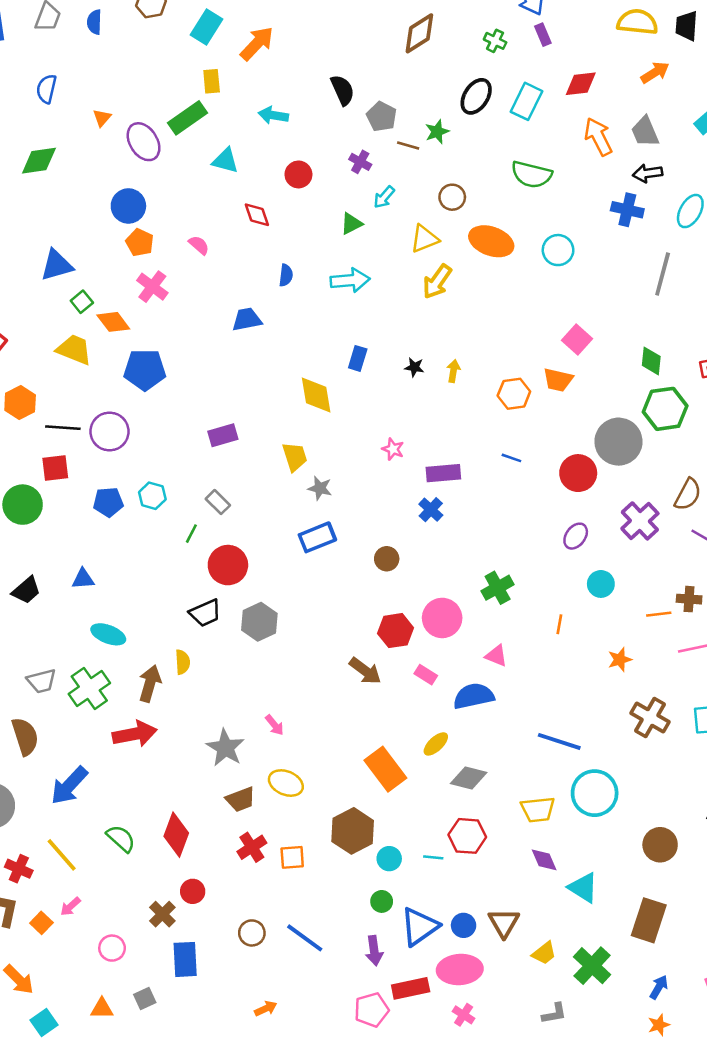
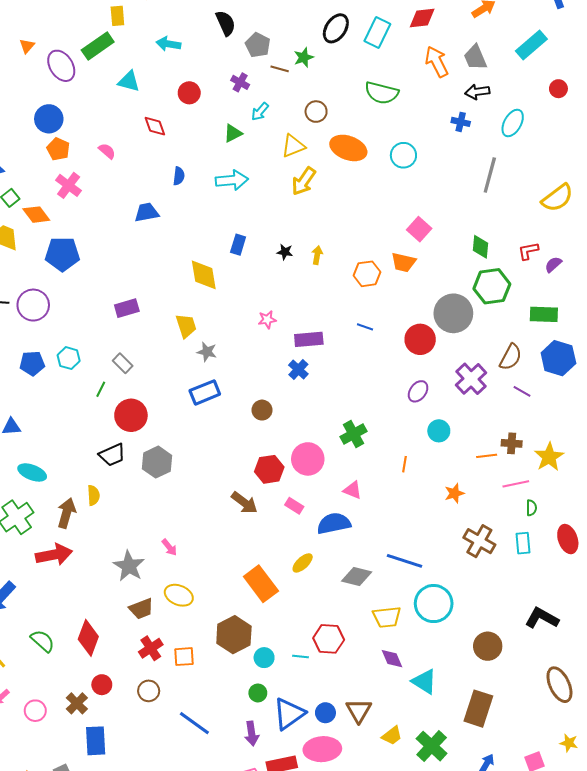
blue cross: (627, 210) -> (461, 122), size x0.7
pink star: (393, 449) -> (267, 320), turned -30
gray diamond: (469, 778) -> (357, 576), moved
brown circle: (252, 933) -> (149, 691), moved
pink circle: (112, 948) -> (35, 711), moved

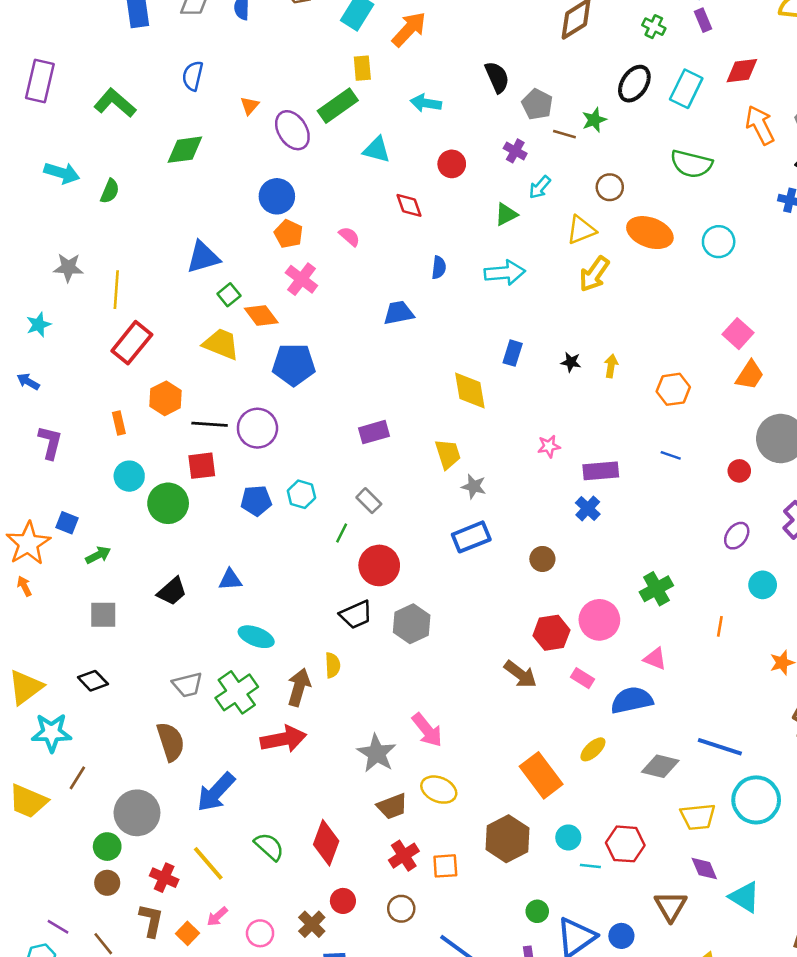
orange trapezoid: (403, 262) -> (750, 375), moved, turned -70
red circle: (420, 339) -> (739, 471), size x0.6
pink arrow: (169, 547) -> (427, 730), size x1.6
cyan circle: (264, 658) -> (568, 837), moved
brown triangle: (359, 711) -> (671, 906), moved

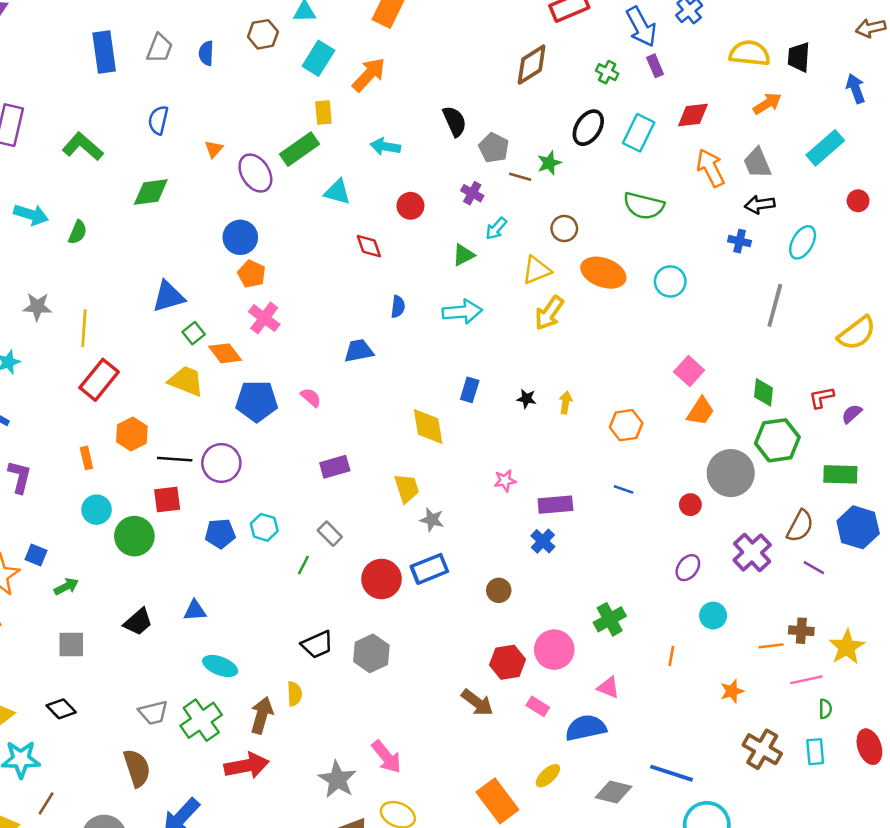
pink semicircle: (349, 236) -> (311, 397), moved
red circle: (379, 565) -> (381, 579), moved

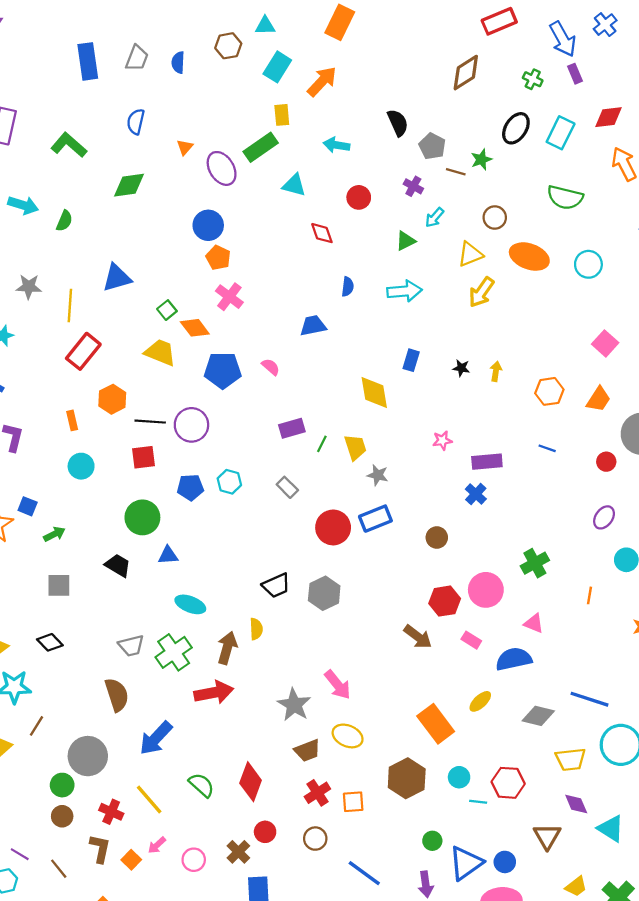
blue triangle: (168, 297) -> (117, 278), moved
orange trapezoid: (700, 411) -> (598, 399), moved
green circle: (134, 536) -> (142, 517), moved
green line: (303, 565) -> (322, 444), moved
black trapezoid: (138, 622) -> (118, 565), turned -108

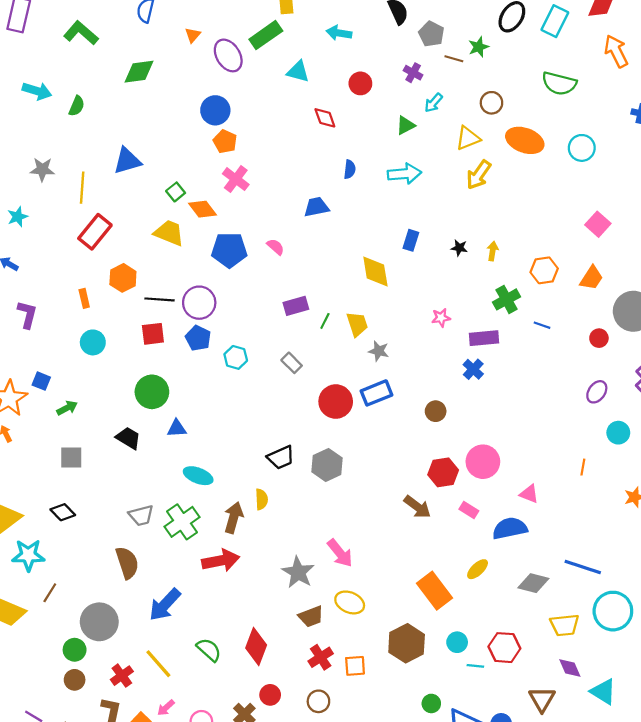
blue pentagon: (190, 487) -> (198, 338), moved, turned 30
green cross: (535, 563) -> (507, 299), moved
red cross: (111, 812) -> (122, 676), turned 30

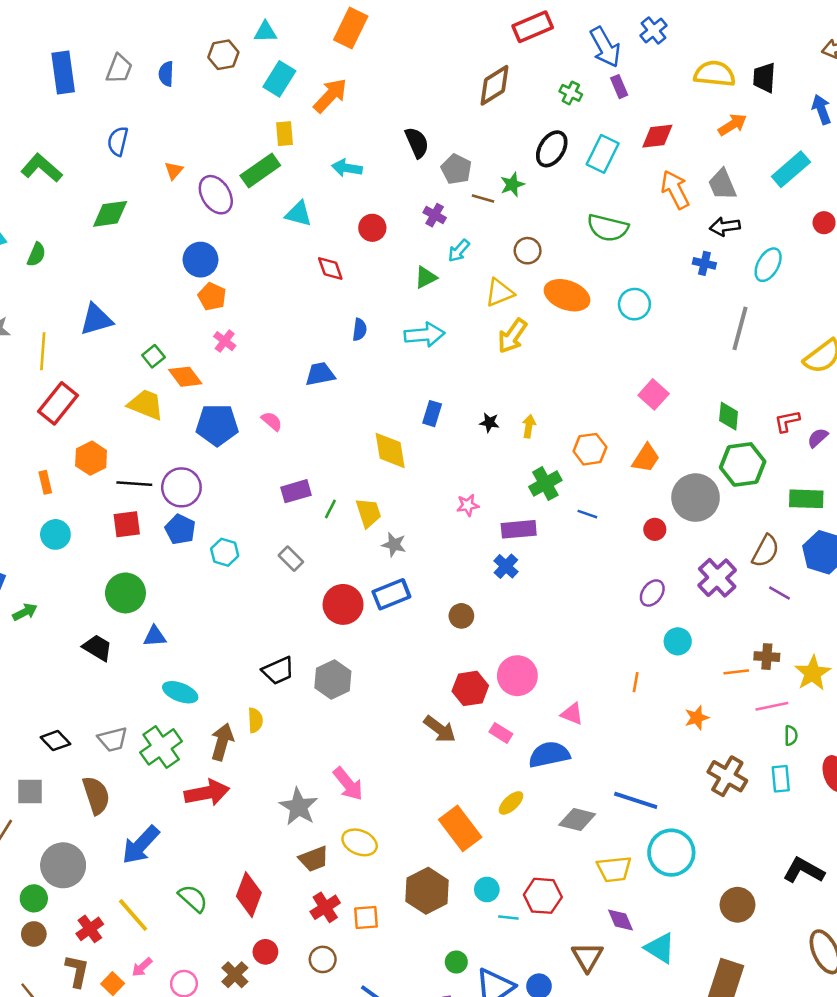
pink cross: (236, 179) -> (225, 341), size x0.7
gray square: (71, 457) -> (30, 791), moved
black diamond: (63, 512) -> (55, 741), moved

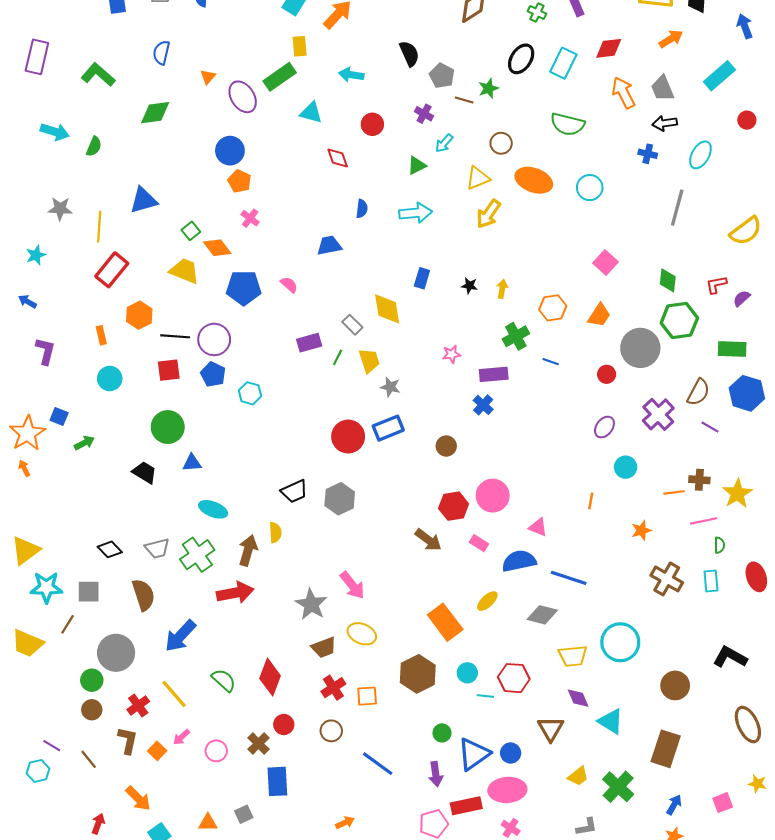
gray rectangle: (291, 559) -> (352, 325), moved
blue line: (636, 800) -> (569, 578), moved

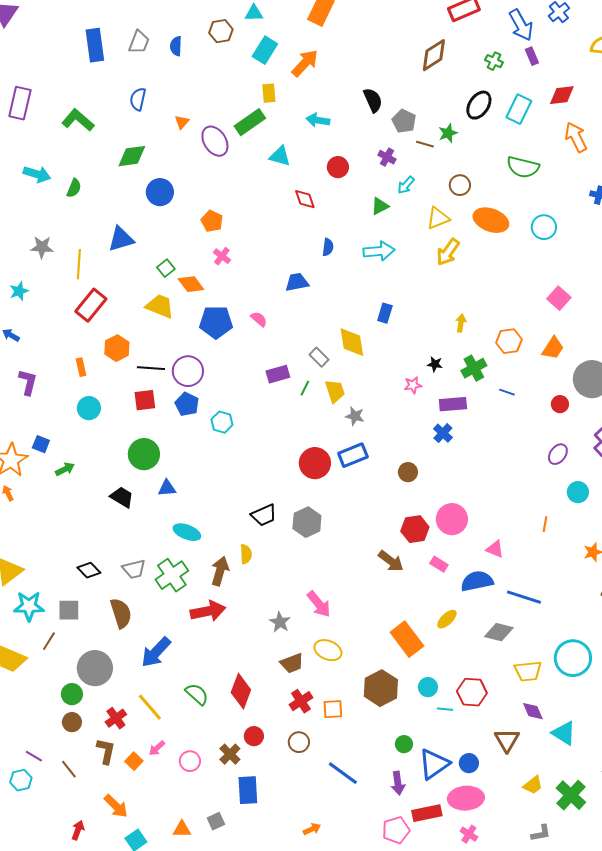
blue circle: (230, 151) -> (160, 192), moved
black star: (469, 286) -> (435, 364), moved
gray star: (311, 604) -> (280, 622), size x0.7

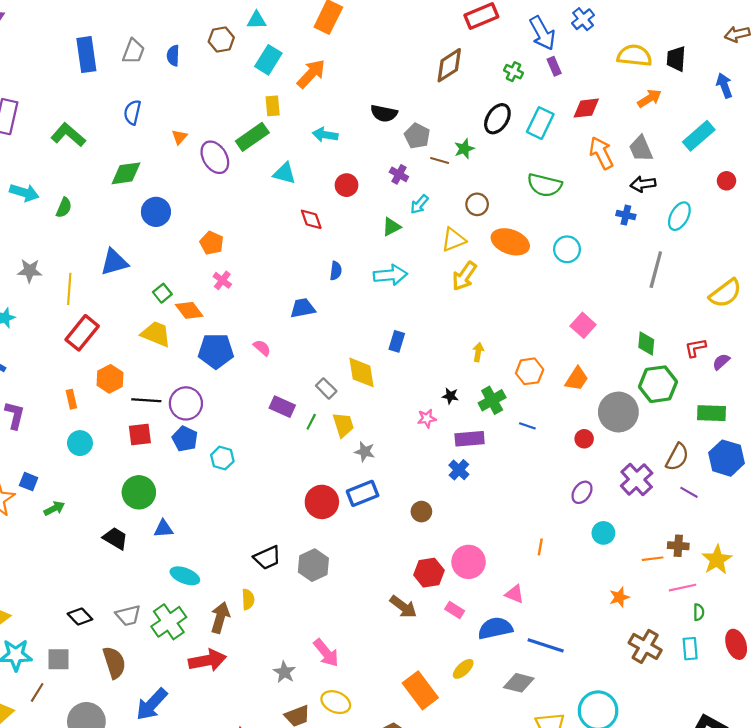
black semicircle: (373, 100) -> (384, 113), turned 125
purple rectangle: (278, 374) -> (282, 407), turned 40
orange line: (545, 524) -> (540, 547), moved

